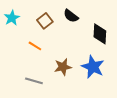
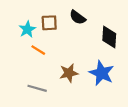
cyan star: (12, 18) -> (27, 29), moved
brown square: (45, 21) -> (49, 23), turned 35

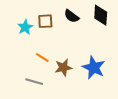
black diamond: (109, 37) -> (101, 15), moved
orange line: (38, 50) -> (42, 57), moved

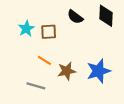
brown square: (45, 21) -> (49, 32), moved
blue star: (94, 68) -> (99, 71), turned 30

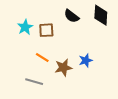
blue star: (99, 71) -> (86, 60), moved, size x0.6

